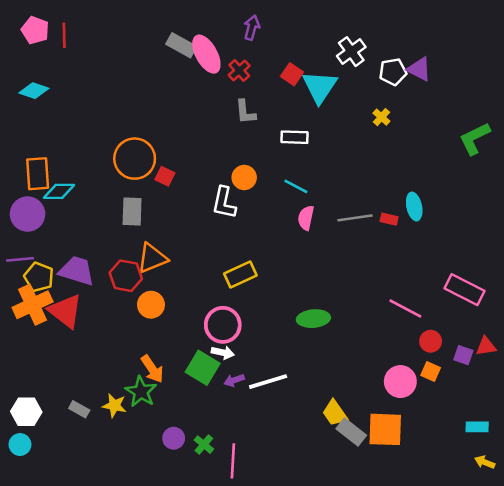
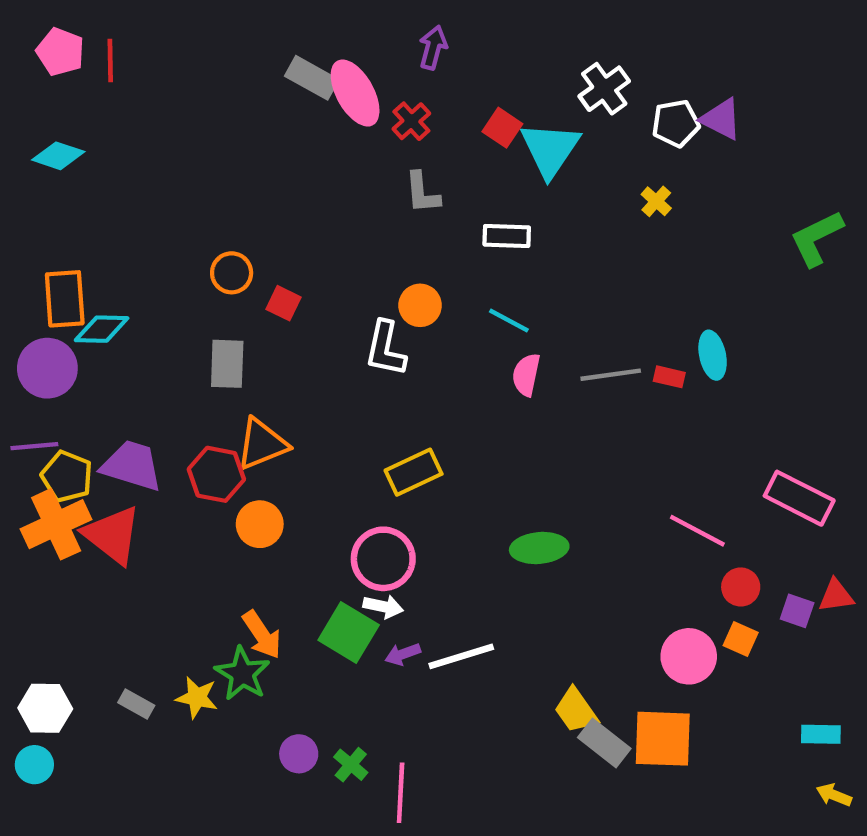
orange circle: (135, 159) -> (232, 273), size x0.6

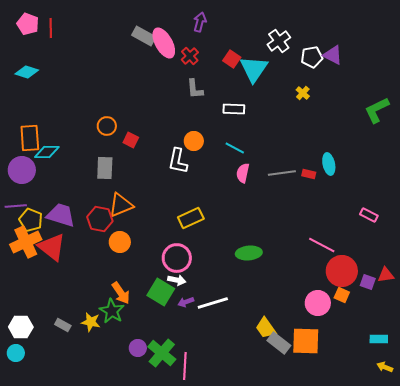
pink rectangle: (799, 498) -> (369, 215), moved, size x0.6
red circle: (741, 587) -> (342, 271), size x1.8
green cross: (351, 765) -> (162, 353), size x1.8

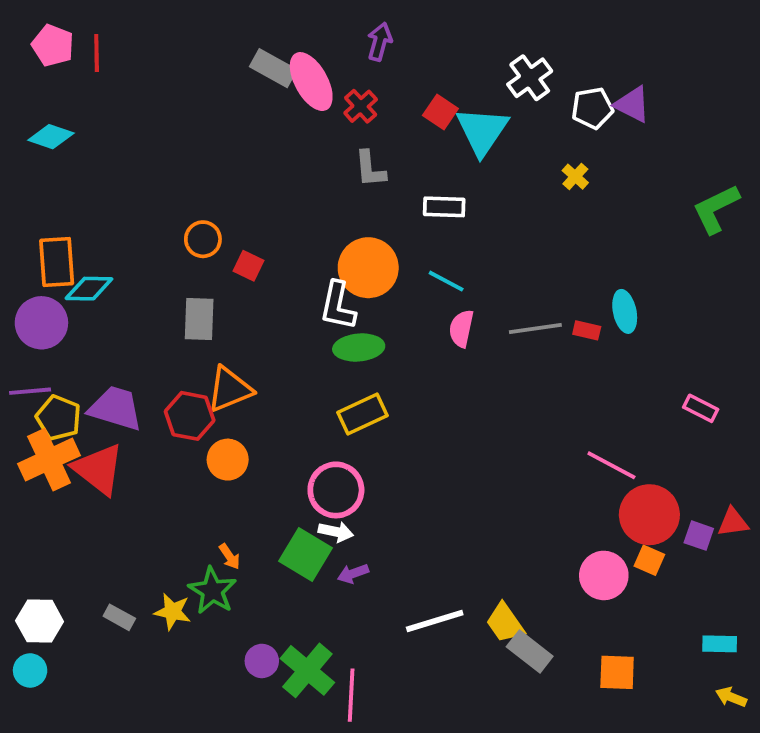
orange circle: (194, 141) -> (368, 268), size x1.6
green ellipse: (249, 253) -> (359, 348), moved
orange arrow: (121, 293) -> (230, 556), size x0.6
white line: (213, 303) -> (435, 621), moved
orange square: (306, 341) -> (617, 672), moved, size x0.7

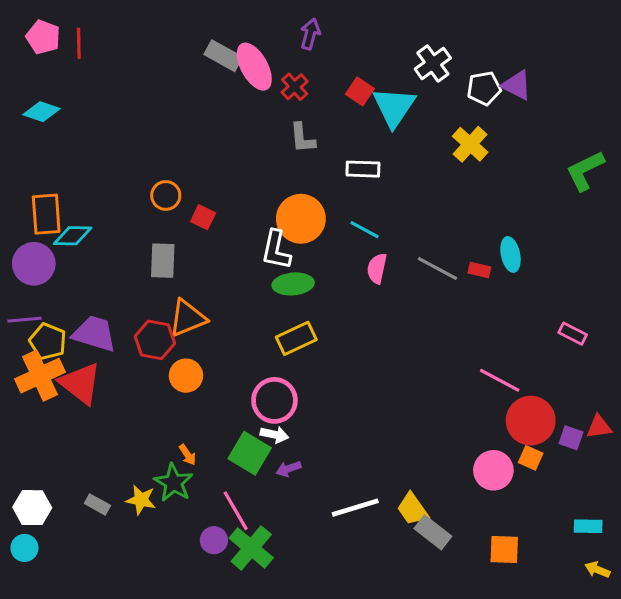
yellow cross: (575, 177) -> (470, 144), size x1.6
gray line: (535, 329) -> (437, 268), turned 36
pink line: (351, 695) -> (236, 511), moved, turned -33

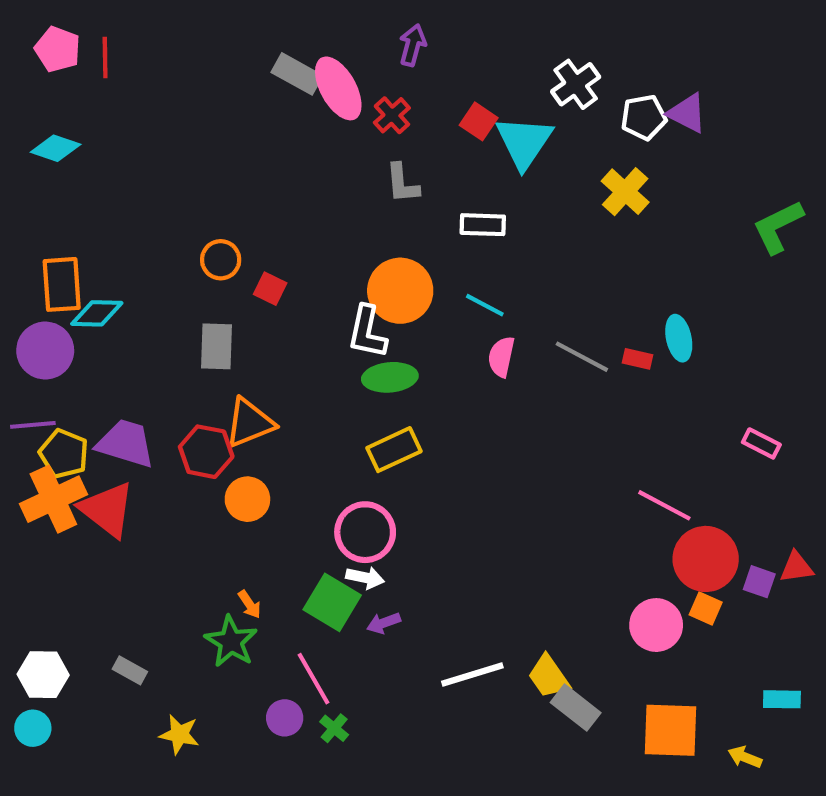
yellow star: (141, 500) -> (179, 734), moved
green cross: (251, 548) -> (334, 728), size x0.5
orange square: (504, 549) -> (671, 730), size x1.4
yellow arrow: (597, 570) -> (745, 757), moved

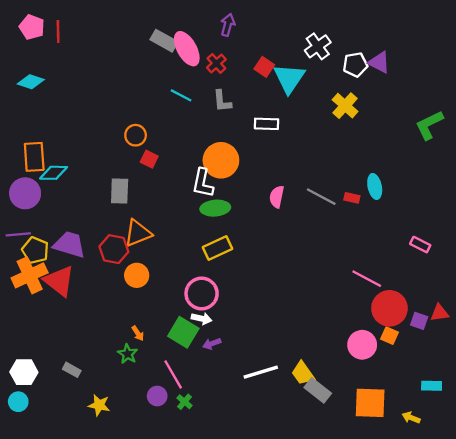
orange circle: (221, 260) -> (136, 135), moved
cyan line: (485, 305) -> (181, 95), moved
green star: (231, 642) -> (128, 354), size x0.7

